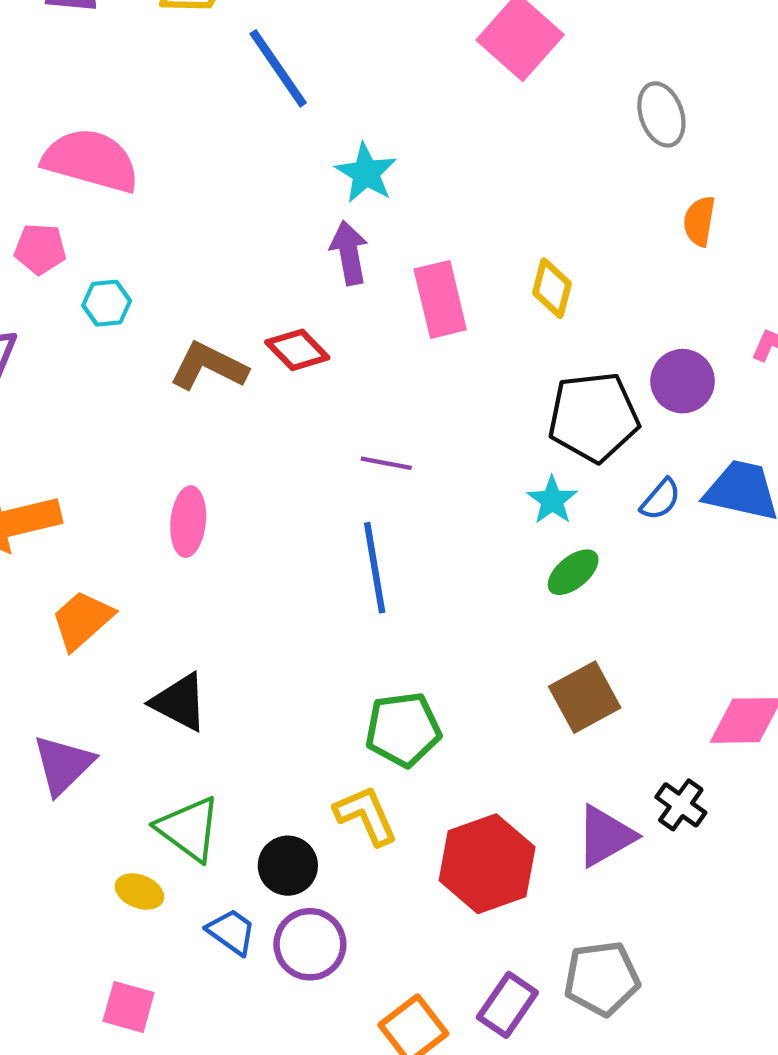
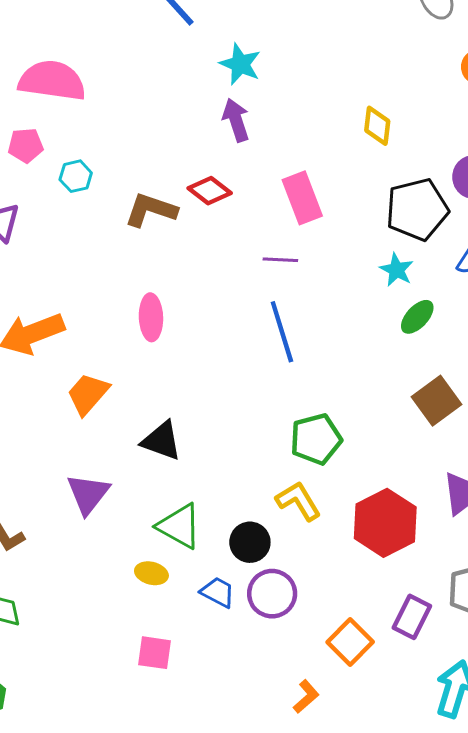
pink rectangle: (440, 299) -> (302, 198), moved

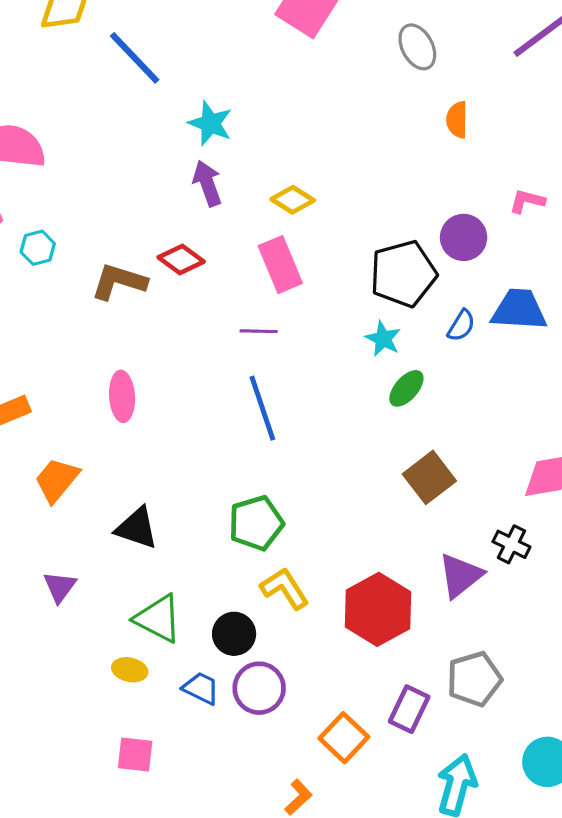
yellow diamond: (377, 126) -> (293, 200), moved, turned -63
green pentagon: (316, 439) -> (256, 523), moved
purple triangle: (88, 494) -> (60, 587), size x0.7

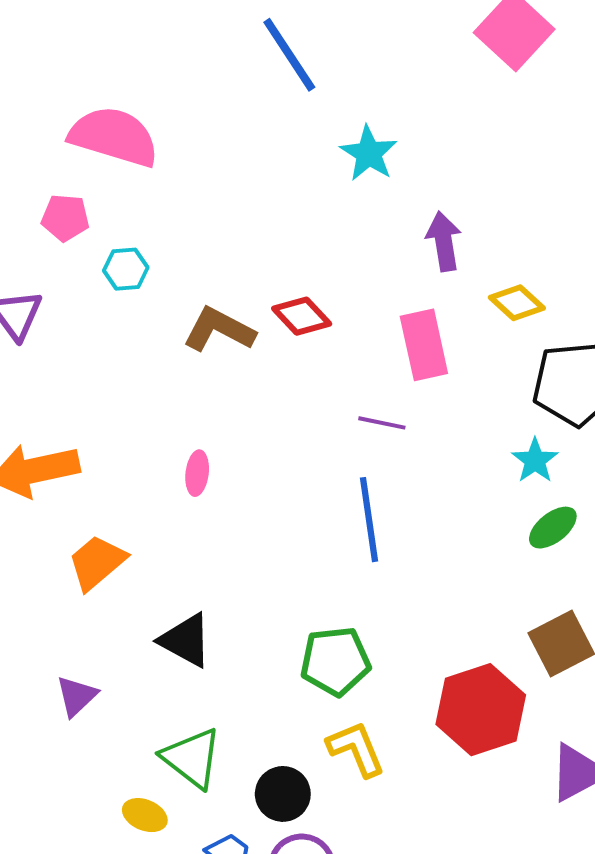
purple arrow: (207, 183) -> (444, 241), moved
yellow diamond: (293, 200) -> (517, 303), moved
pink ellipse: (122, 396) -> (197, 473), size x0.7
red hexagon: (378, 609) -> (481, 710), moved

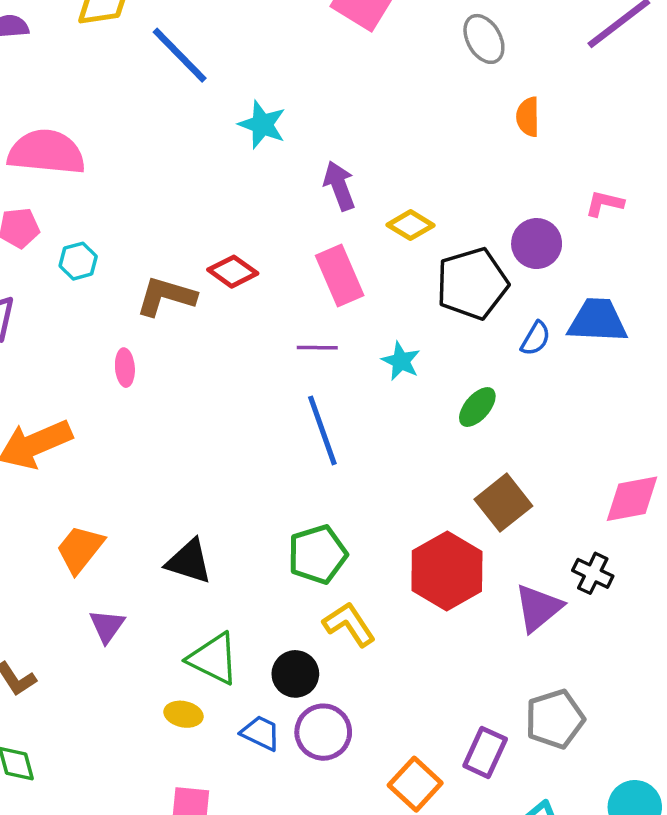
cyan star: (535, 460) -> (401, 361), moved
pink ellipse: (197, 473) -> (125, 368), moved
orange trapezoid: (97, 562) -> (80, 549), moved

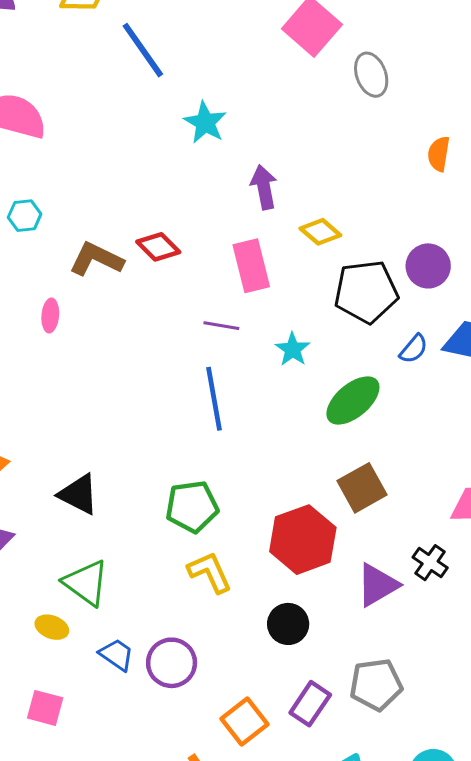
gray ellipse: (484, 39) -> (371, 75), moved
green ellipse: (477, 407) -> (353, 401), size x1.5
black circle: (295, 674) -> (288, 624), moved

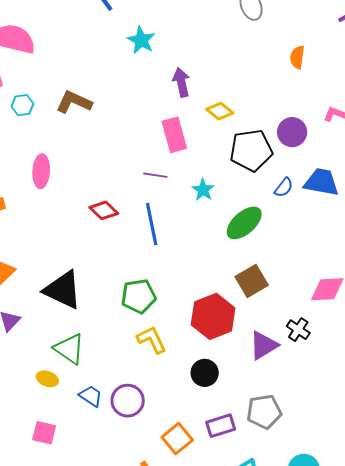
red diamond: (158, 247) -> (104, 210), moved
brown L-shape: (96, 259) -> (74, 102), moved
pink ellipse: (50, 315) -> (41, 171), size x1.5
black triangle: (79, 494) -> (63, 290), size x1.4
purple rectangle: (310, 704) -> (221, 426), turned 40

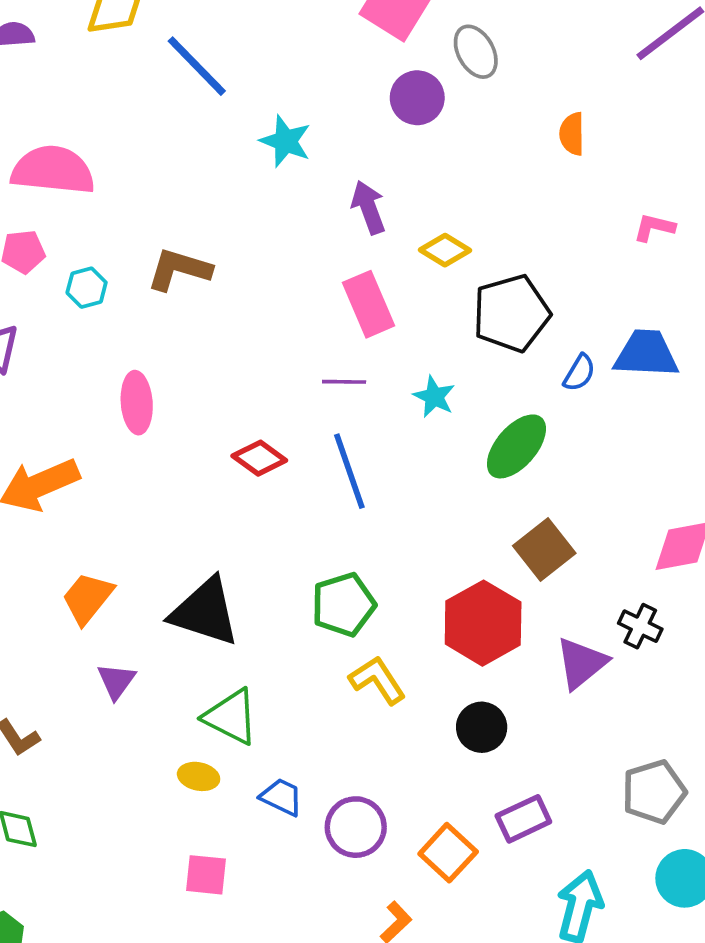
purple circle: (292, 132) -> (417, 98), moved
purple circle: (128, 401) -> (356, 827), moved
gray pentagon: (264, 412) -> (654, 792), moved

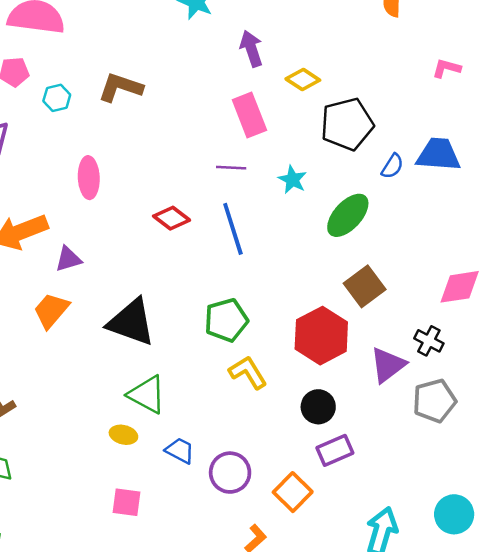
purple triangle: (116, 681) -> (68, 259), moved, turned 36
gray pentagon: (654, 792) -> (434, 401), moved
purple rectangle: (523, 819) -> (335, 450), moved

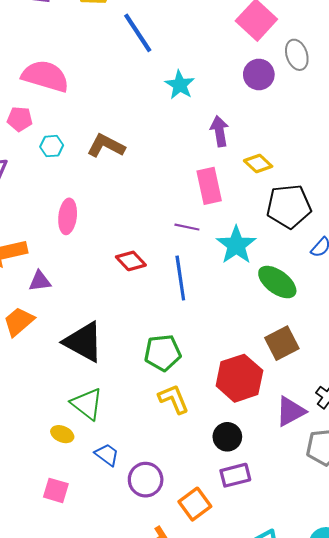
cyan star: (292, 180) -> (236, 245), size x1.6
green ellipse: (348, 215) -> (277, 282), turned 75

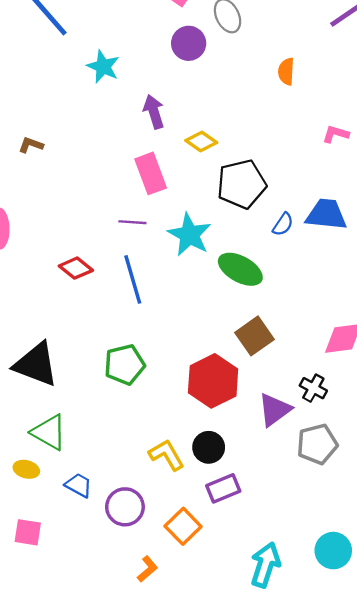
brown L-shape: (106, 146) -> (31, 145), size x0.6
yellow L-shape: (174, 399) -> (167, 455), moved

